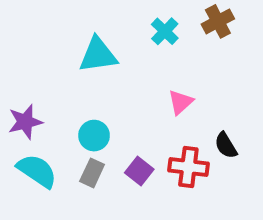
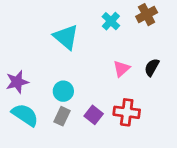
cyan triangle: (98, 55) -> (66, 37), turned 48
black semicircle: (226, 145) -> (152, 67), moved, turned 60

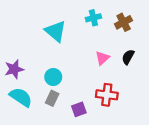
brown cross: (147, 15) -> (124, 22), moved
cyan cross: (111, 21) -> (93, 18), turned 32
purple square: (94, 115) -> (79, 109), moved, turned 32

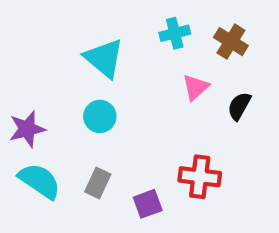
brown cross: (124, 22) -> (231, 42), turned -30
pink triangle: (102, 58) -> (196, 87), moved
cyan circle: (53, 77) -> (100, 116), moved

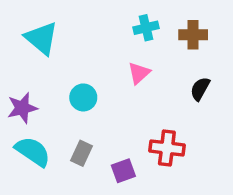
brown cross: (231, 42) -> (193, 35), turned -32
cyan triangle: (104, 58) -> (41, 38), moved
pink triangle: (196, 87) -> (139, 73), moved

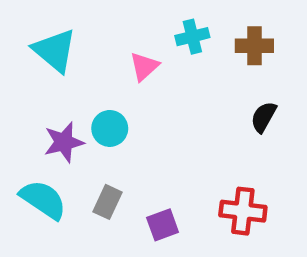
pink triangle: (139, 73) -> (144, 66), moved
purple star: (22, 108) -> (64, 142), moved
red cross: (167, 148) -> (243, 211), moved

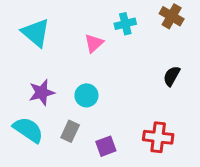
brown cross: (254, 46) -> (172, 16), moved, turned 30
cyan circle: (110, 128) -> (86, 95), moved

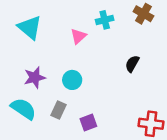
black semicircle: (172, 76) -> (132, 64), moved
red cross: (158, 137) -> (151, 124), moved

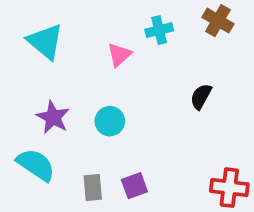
purple star: (35, 77) -> (53, 117), turned -30
gray rectangle: (58, 110) -> (93, 188), moved, turned -30

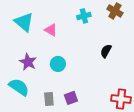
pink triangle: (119, 55) -> (51, 30), moved, turned -48

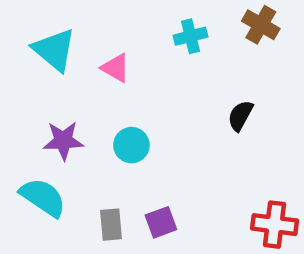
purple star: (28, 62) -> (63, 141), turned -30

